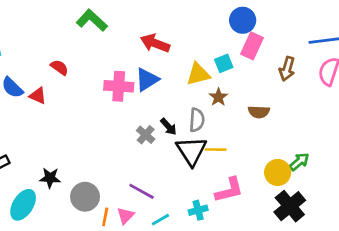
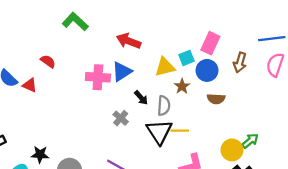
blue circle: (243, 20) -> (207, 70), moved
black arrow: (169, 127) -> (141, 98), moved

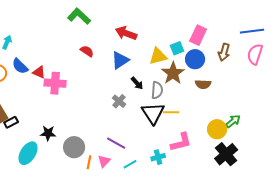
red semicircle: (48, 61) -> (87, 51), moved
pink cross: (98, 77) -> (55, 83), moved
brown star: (182, 86) -> (173, 73), size x1.6

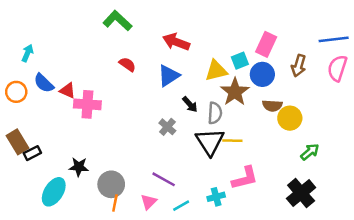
yellow circle: (217, 129) -> (290, 118), moved
orange line: (89, 162) -> (115, 203), moved

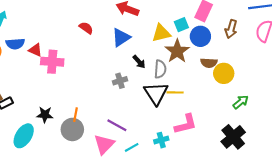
blue semicircle: (44, 83) -> (15, 44), turned -48
gray cross: (167, 127) -> (120, 81), turned 32
pink triangle: (149, 202) -> (104, 144), size x1.5
orange line: (115, 203) -> (76, 115), moved

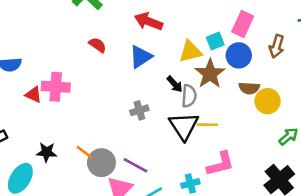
red triangle: (35, 50) -> (33, 95), moved
black arrow: (139, 62) -> (175, 84), moved
orange line: (76, 115) -> (84, 152), turned -64
gray circle: (72, 129) -> (101, 163), moved

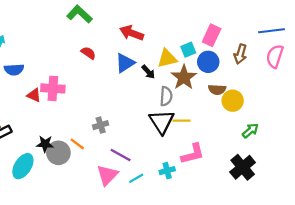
black arrow: (175, 84) -> (148, 72), moved
gray cross: (139, 110) -> (101, 125), moved
gray circle: (101, 163) -> (58, 153), moved

